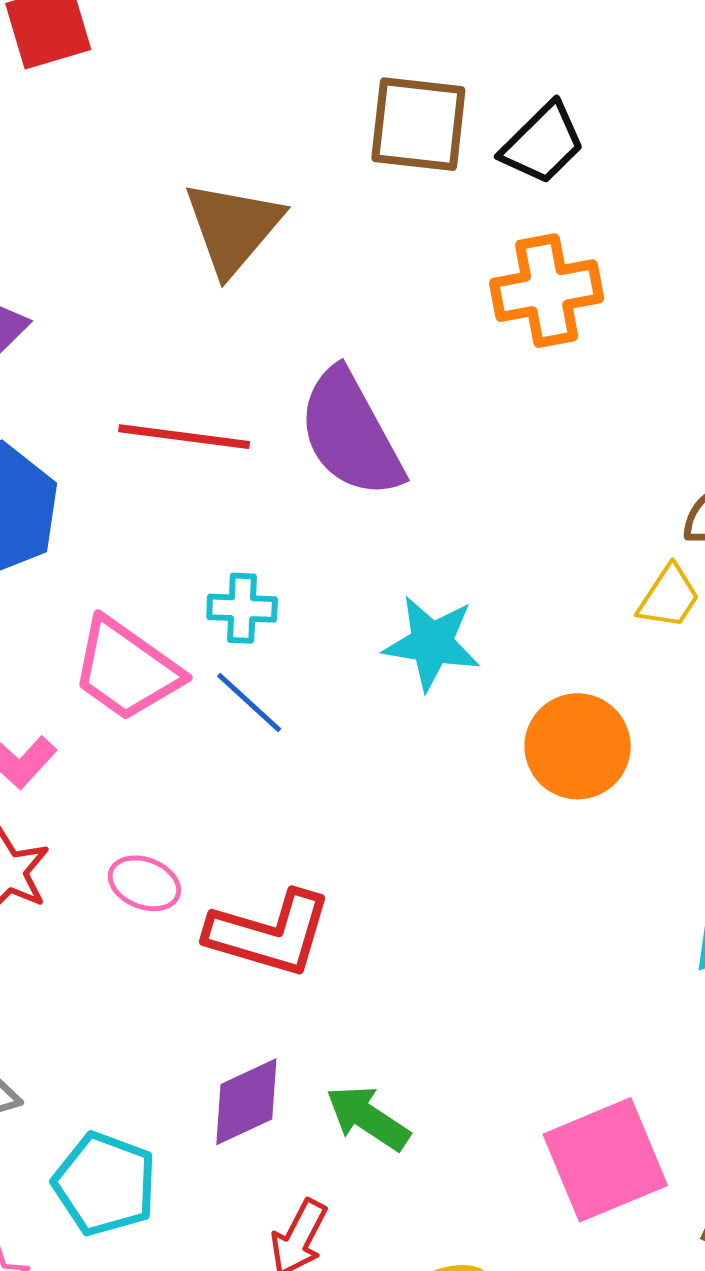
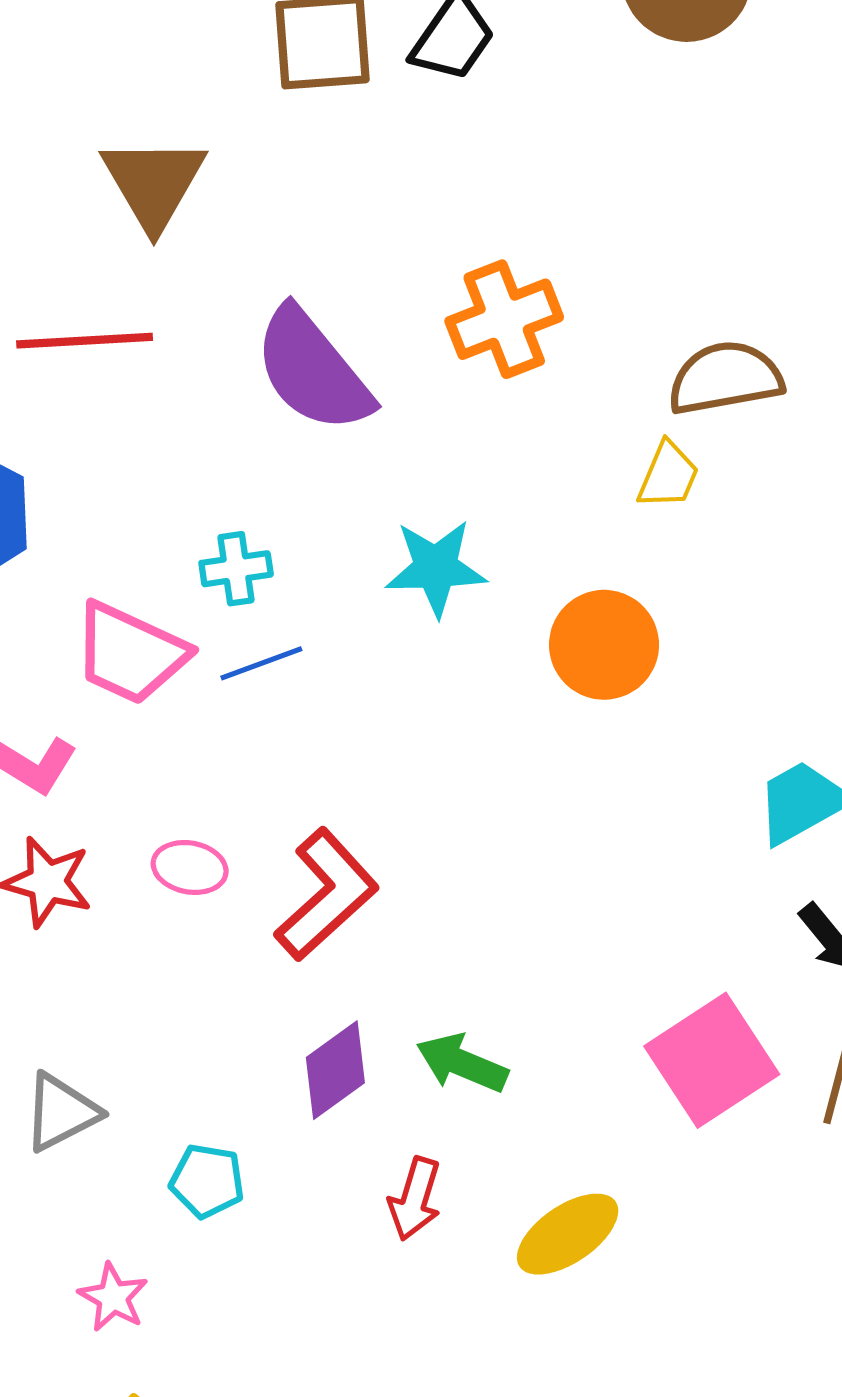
orange cross: (547, 291) -> (504, 319), moved
red line: (184, 437) -> (85, 341), moved
blue line: (249, 703) -> (261, 663), turned -52
red L-shape: (269, 934) -> (326, 895), turned -48
cyan pentagon: (105, 1184) -> (207, 1181), size x0.7

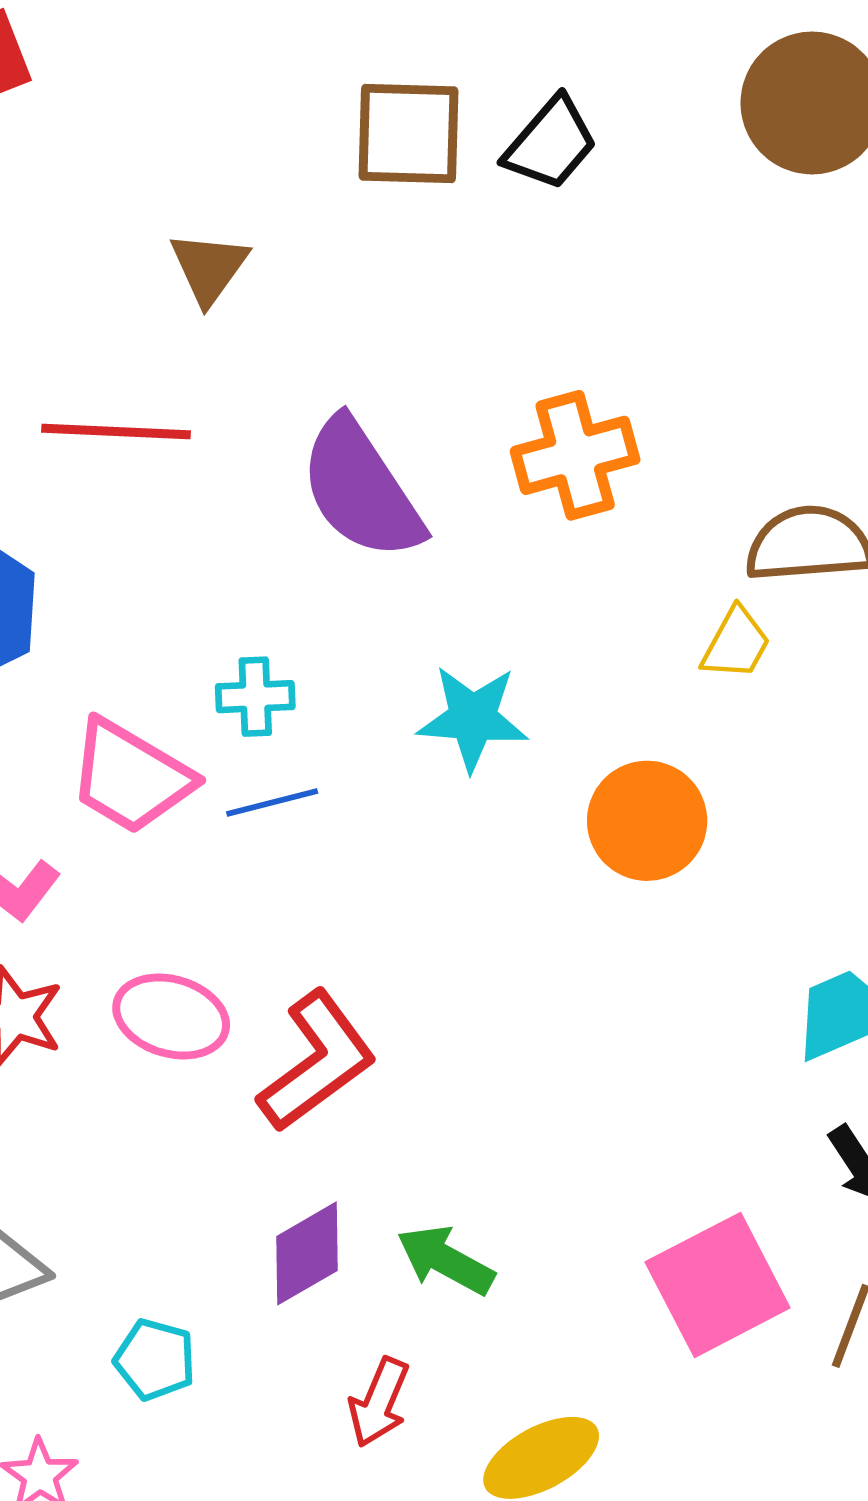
brown triangle: (154, 183) -> (209, 268), size x0.7
pink ellipse: (190, 867) -> (171, 1016), size x1.4

